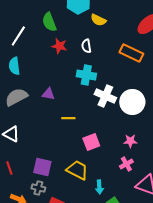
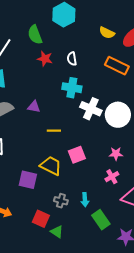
yellow semicircle: (98, 20) -> (107, 33), moved
yellow trapezoid: (77, 170) -> (51, 166), moved
gray cross: (38, 188) -> (61, 201), moved

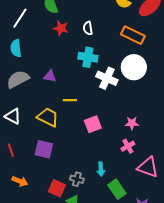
white circle: (118, 115) -> (134, 67), moved
yellow trapezoid: (51, 166) -> (48, 117), moved
gray cross: (61, 201) -> (77, 179), moved

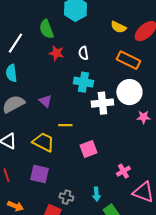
purple triangle: (50, 76) -> (45, 101), turned 32
white cross: (107, 78) -> (102, 103), turned -30
pink star: (132, 123) -> (143, 117), moved
gray cross: (77, 179) -> (66, 197), moved

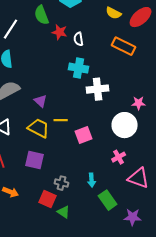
red star: (56, 53) -> (60, 32), moved
white circle: (129, 92) -> (125, 125), moved
purple triangle: (45, 101) -> (41, 101), moved
yellow line: (65, 125) -> (61, 120), moved

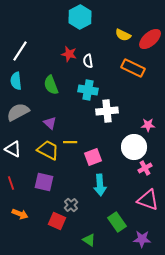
green semicircle: (42, 15) -> (51, 85), moved
pink cross: (119, 157) -> (145, 168), moved
cyan arrow: (92, 180) -> (100, 185), moved, size x1.5
gray cross: (62, 183) -> (71, 205), turned 32
green triangle: (64, 212) -> (89, 240), moved

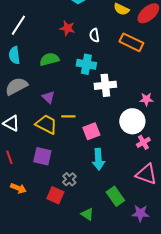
white semicircle: (88, 61) -> (94, 35), moved
green semicircle: (51, 85) -> (49, 59), turned 96

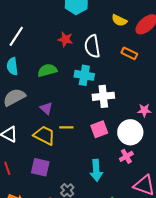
white semicircle: (94, 35) -> (92, 46), size x1.6
orange rectangle: (131, 42) -> (129, 53), size x0.7
pink square: (91, 131) -> (99, 129), moved
pink cross: (143, 142) -> (126, 156), moved

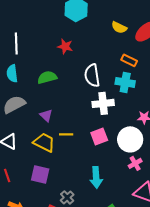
white line: (16, 36) -> (16, 43), turned -35
white semicircle: (92, 46) -> (92, 75), moved
cyan cross: (84, 75) -> (125, 82), moved
pink cross: (126, 156) -> (135, 163), moved

